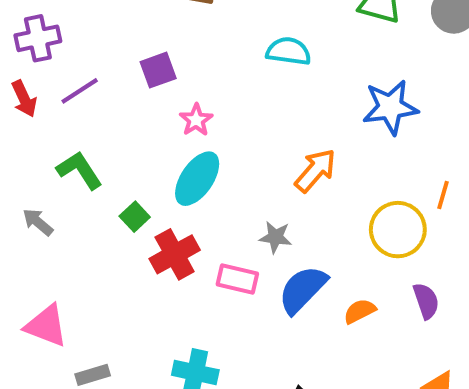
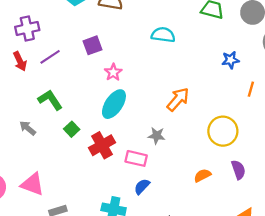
blue star: (390, 107) -> (231, 60), moved, size x0.6
orange line: (443, 195) -> (251, 89), moved
green square: (135, 217) -> (72, 129), moved
blue semicircle: (303, 289) -> (142, 186), moved, size x0.6

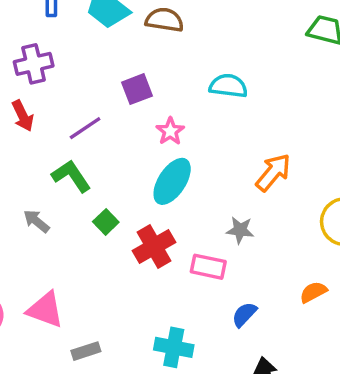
cyan semicircle: (163, 35) -> (228, 86), moved
purple line: (50, 57) -> (85, 128), moved
blue semicircle: (142, 186) -> (244, 314), moved

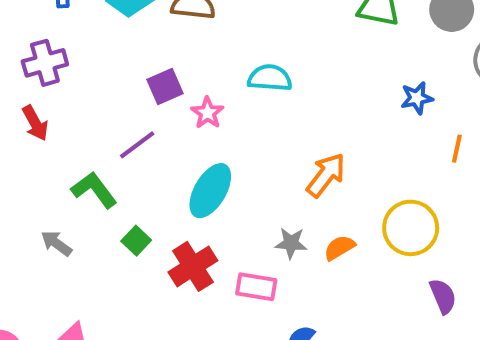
purple line: (85, 128) -> (137, 145), moved
pink star: (170, 131) -> (207, 113), moved
orange semicircle: (313, 292) -> (339, 248), moved

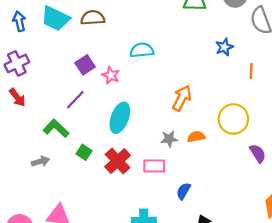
gray arrow: (56, 243) -> (40, 161), turned 138
orange semicircle: (339, 248) -> (196, 137), turned 30

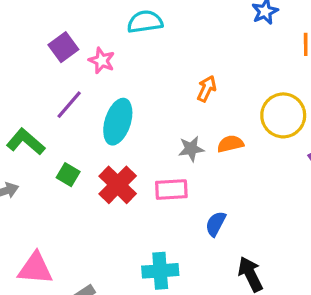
orange arrow: (182, 98) -> (207, 89), size x0.7
purple line: (75, 100) -> (69, 105), moved

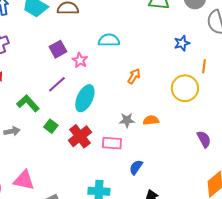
orange arrow: (207, 89) -> (134, 76), moved
yellow circle: (283, 115) -> (185, 88), moved

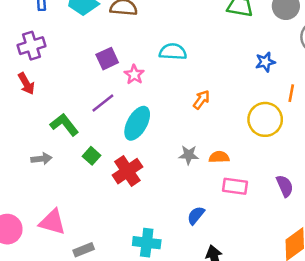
pink rectangle: (112, 143) -> (235, 186), moved

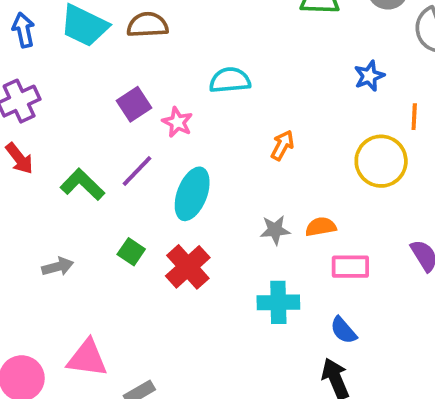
green L-shape: (64, 125) -> (82, 184), moved
blue semicircle: (196, 215) -> (343, 330), moved, turned -72
cyan cross: (147, 243) -> (278, 302), moved

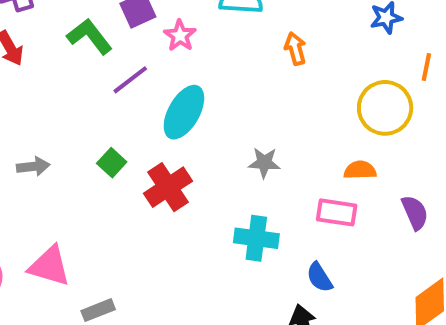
orange arrow: (282, 145) -> (295, 49), moved, turned -52
green L-shape: (82, 184) -> (90, 36), moved
orange semicircle: (321, 227) -> (360, 170), moved

